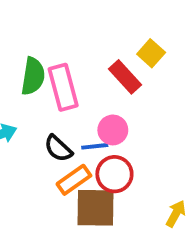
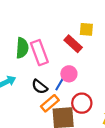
yellow square: (151, 53) -> (86, 29), turned -32
blue line: (95, 146) -> (60, 84), turned -48
red circle: (114, 174) -> (82, 103), moved

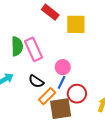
yellow square: (86, 29) -> (76, 24), size x1.5
red rectangle: (73, 44) -> (50, 12), moved
blue line: (60, 84) -> (62, 82), moved

